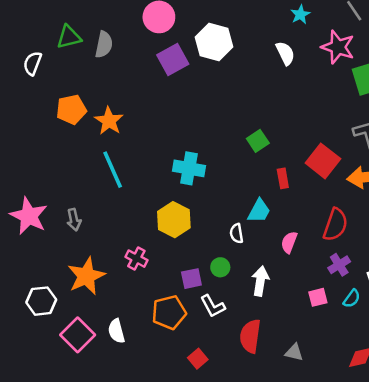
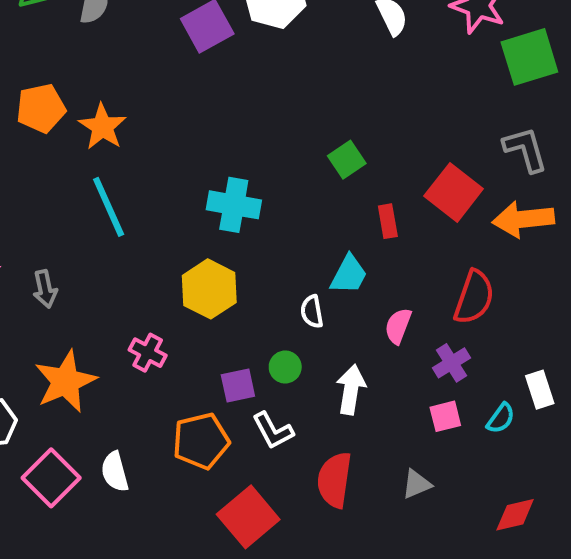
purple cross: (339, 265) -> (451, 363), moved
gray triangle: (294, 352) -> (417, 484), moved, turned -36
red square: (198, 359) -> (248, 517), size x1.8

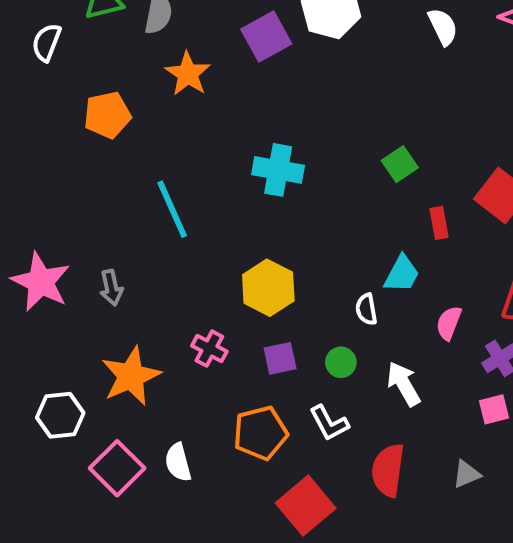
orange star: (102, 127) -> (188, 74), moved
cyan cross: (234, 205) -> (278, 170), moved
purple square: (238, 385) -> (280, 358), moved
white arrow: (351, 390) -> (404, 384), turned -39

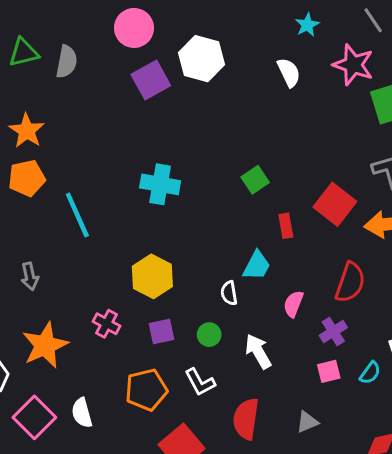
orange star: (188, 74) -> (27, 131), moved
orange pentagon: (107, 115) -> (27, 178), moved

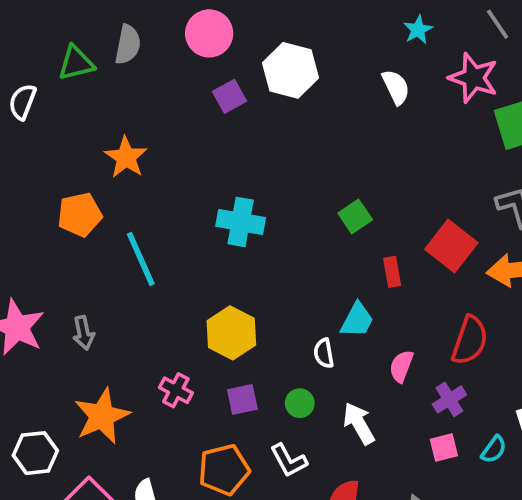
gray semicircle: (67, 62) -> (128, 45), moved
purple square: (151, 80) -> (229, 96), size x0.7
orange star: (27, 131) -> (126, 157), moved

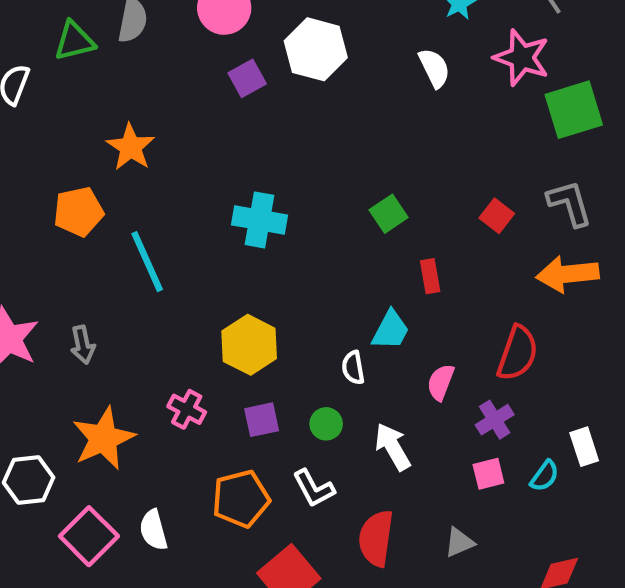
red square: (451, 246) -> (497, 216), moved, size x0.6

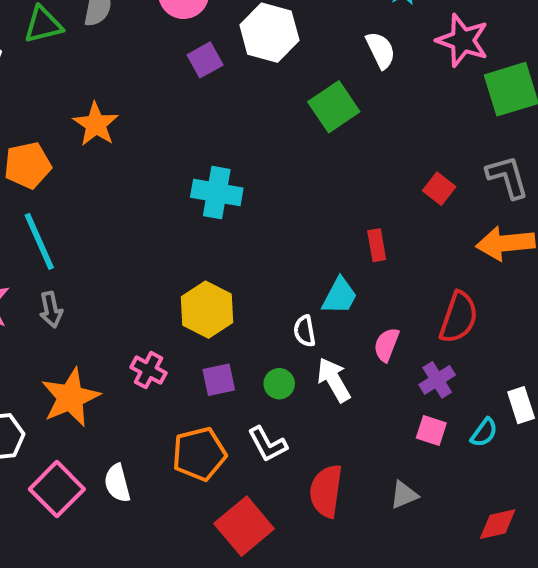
orange pentagon: (79, 212) -> (28, 165), moved
green square: (389, 214) -> (334, 107), moved, size x1.4
cyan line: (147, 262) -> (39, 241), moved
white arrow: (393, 447) -> (334, 380), moved
pink square: (488, 474) -> (431, 431), turned 32

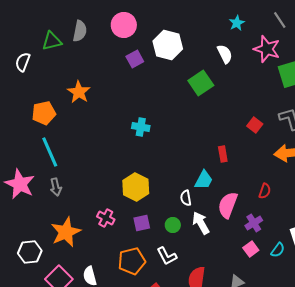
cyan cross: (217, 193) -> (141, 127), size x0.7
red semicircle: (459, 317) -> (265, 191), size x0.6
pink semicircle: (386, 345) -> (228, 205), size x1.5
pink square: (431, 431) -> (251, 249), turned 35

